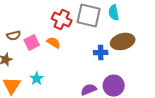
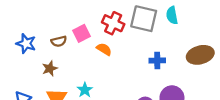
brown ellipse: (123, 42) -> (200, 55), moved
pink square: (32, 43) -> (81, 33), moved

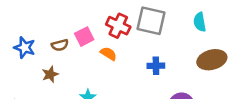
cyan semicircle: (172, 15) -> (200, 22), moved
blue cross: (157, 61) -> (156, 66), moved

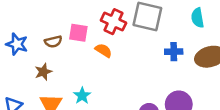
pink square: (84, 37) -> (78, 33), turned 36
blue cross: (156, 66) -> (174, 52), moved

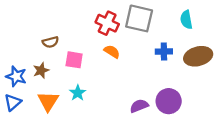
pink square: (78, 33) -> (74, 60), moved
blue star: (17, 44) -> (16, 76), moved
orange semicircle: (103, 50) -> (112, 52), moved

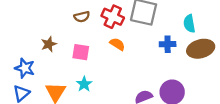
cyan semicircle: (186, 20) -> (189, 24), moved
brown semicircle: (50, 42) -> (82, 17), moved
brown star: (41, 70) -> (49, 44), moved

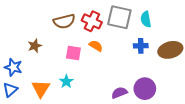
brown semicircle: (82, 17) -> (64, 21), size x1.5
cyan semicircle: (189, 24) -> (146, 19), moved
pink square: (81, 52) -> (73, 53), moved

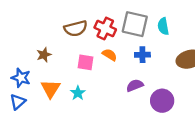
blue cross: (141, 46) -> (142, 55), moved
orange triangle: (41, 89) -> (50, 89), moved
purple semicircle: (119, 93) -> (135, 85), moved

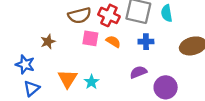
pink square: (86, 62) -> (90, 38), moved
orange triangle: (50, 89) -> (68, 79), moved
cyan star: (78, 93) -> (91, 82), moved
blue triangle: (18, 102) -> (32, 88), moved

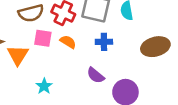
purple semicircle: (138, 72) -> (96, 75), turned -119
orange triangle: (68, 79) -> (18, 55), moved

